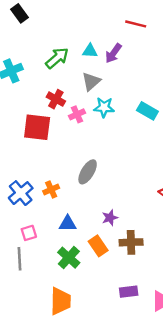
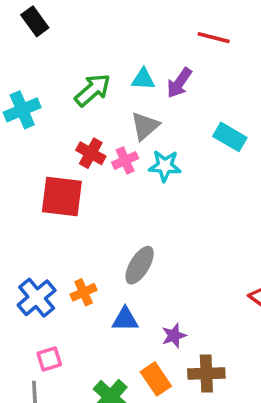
cyan rectangle: (147, 111) -> (230, 137), moved
pink cross: (77, 114) -> (125, 160), moved
blue triangle: (68, 224) -> (125, 319), moved

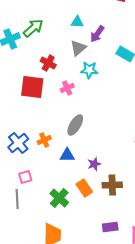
purple arrow: (179, 83) -> (97, 34), moved
green arrow: (93, 90) -> (33, 28), moved
pink cross: (125, 160) -> (67, 88), moved

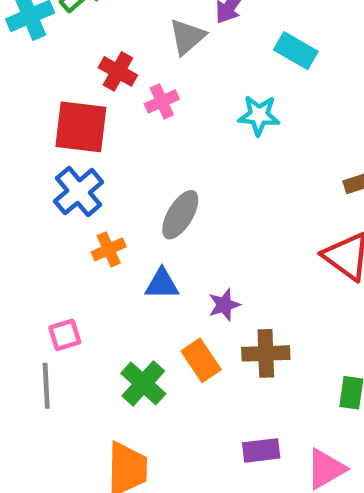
cyan star: (89, 70) -> (259, 115), moved
pink cross: (67, 88) -> (162, 101), moved
blue cross: (18, 143) -> (79, 192), moved

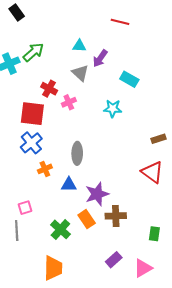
gray triangle: (187, 37) -> (80, 73), turned -36
gray ellipse: (180, 215) -> (77, 153), turned -30
purple star: (224, 305) -> (97, 194), size x1.6
purple rectangle: (261, 450) -> (114, 260), turned -35

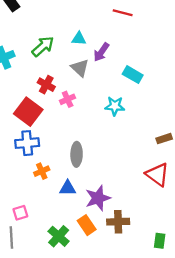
green arrow: (33, 52) -> (43, 46), moved
red square: (32, 114) -> (28, 112), turned 30
blue cross: (31, 143) -> (27, 143), turned 35

